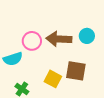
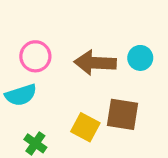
pink circle: (32, 41) -> (35, 56), moved

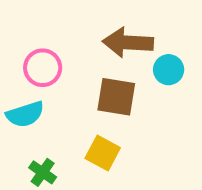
brown arrow: (95, 63) -> (128, 43), moved
brown square: (123, 114) -> (116, 97), moved

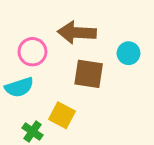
brown arrow: (128, 43) -> (77, 33), moved
yellow square: (103, 153) -> (62, 115), moved

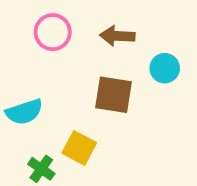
brown arrow: (77, 33) -> (117, 36), moved, size x0.7
pink circle: (32, 52) -> (53, 32), moved

